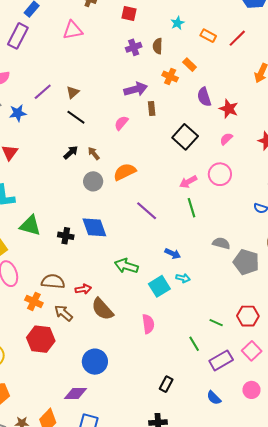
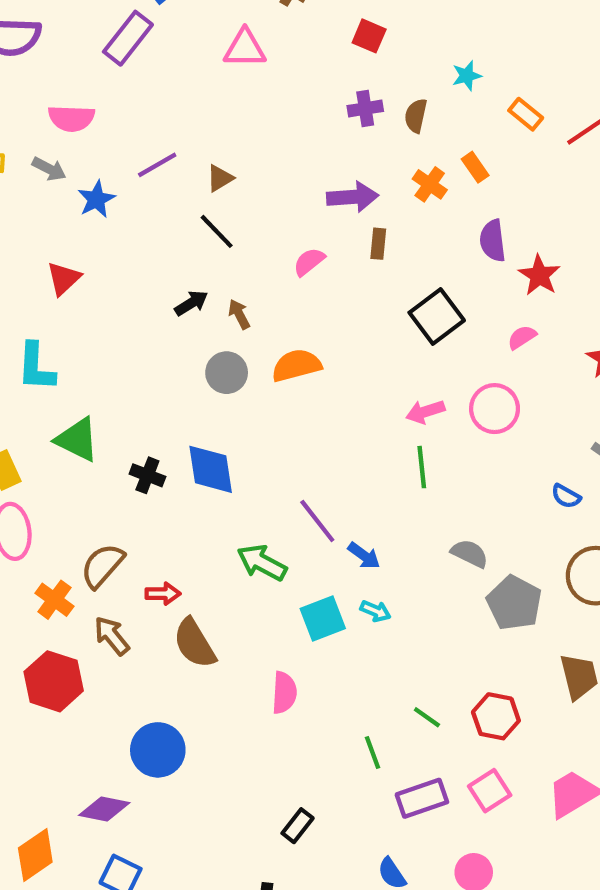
blue star: (18, 113) -> (96, 199), turned -30
purple line: (147, 211) -> (317, 521), moved
brown semicircle: (53, 281) -> (102, 566), turned -65

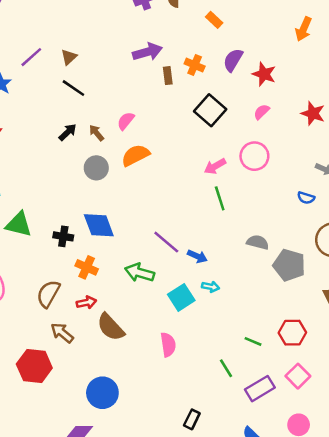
orange cross: (430, 184) -> (195, 65), moved
purple semicircle: (493, 241) -> (233, 60), turned 50
pink semicircle: (309, 262) -> (126, 121), moved
orange cross: (54, 600) -> (87, 267), moved

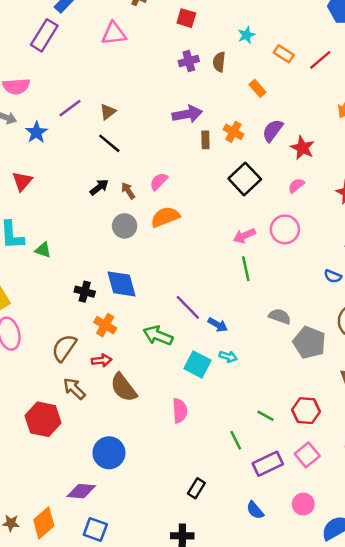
green triangle: (19, 224) -> (43, 250), moved, size x0.6
cyan square: (181, 297) -> (198, 364), turned -35

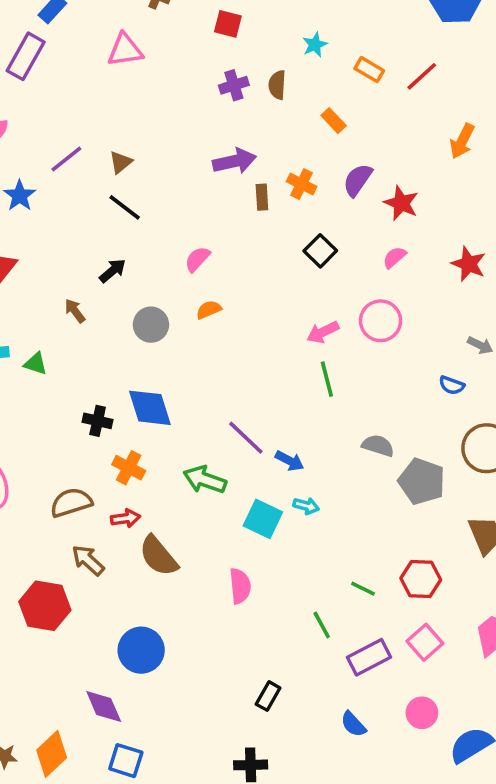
black square: (245, 179) -> (320, 251), size x0.7
brown arrow: (128, 191) -> (75, 311), moved
orange semicircle: (165, 217) -> (209, 310), size x0.6
brown semicircle: (64, 348) -> (71, 502), turned 40
purple diamond: (81, 491) -> (104, 707), turned 64

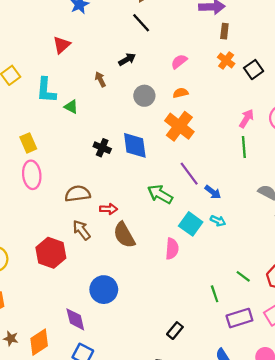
orange cross: (302, 184) -> (226, 60), moved
pink arrow: (323, 332) -> (246, 119), turned 138
orange cross: (129, 468) -> (179, 126), moved, size x1.5
pink semicircle: (240, 586) -> (172, 249), moved

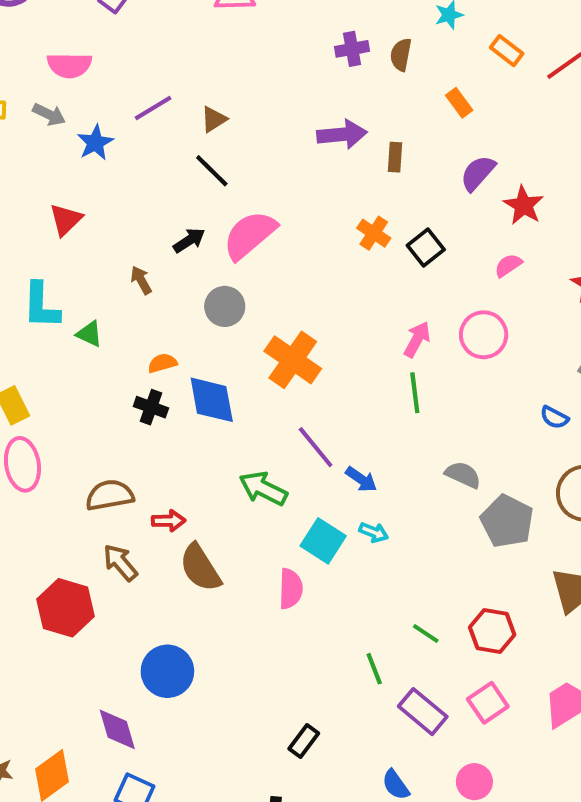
brown rectangle: (224, 31) -> (395, 157), moved
pink semicircle: (179, 61) -> (250, 235), moved, size x1.8
orange semicircle: (181, 93) -> (162, 363), moved
purple rectangle: (239, 318) -> (423, 712), turned 60

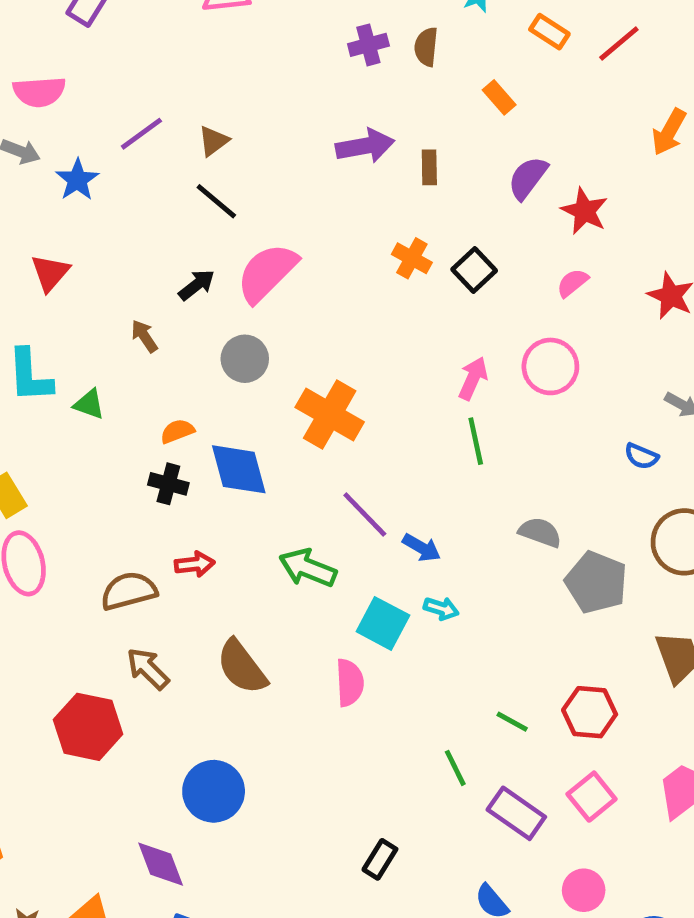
red arrow: (169, 521) -> (195, 564), moved

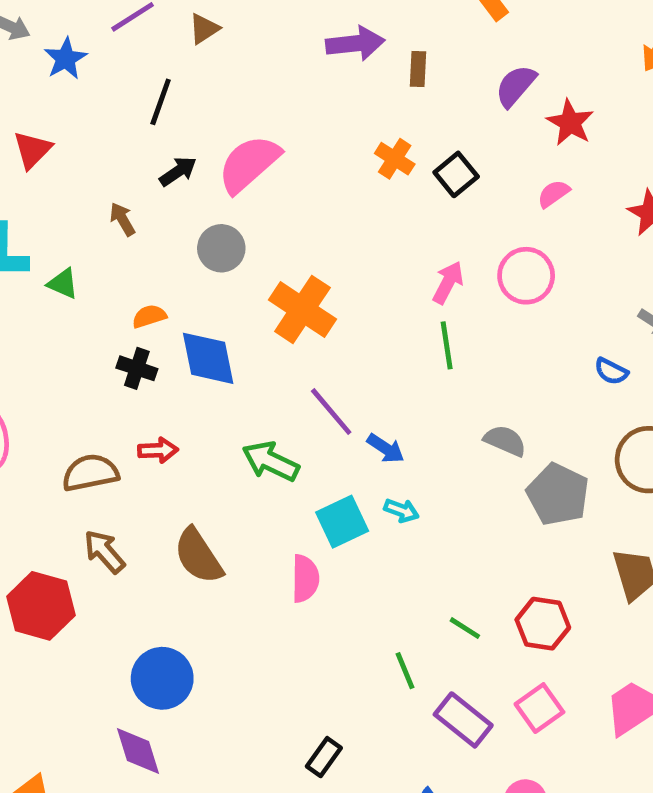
black line: (216, 201) -> (161, 102), moved, turned 66
cyan square: (383, 623) -> (342, 522), turned 33
purple diamond: (161, 864) -> (138, 751), moved

